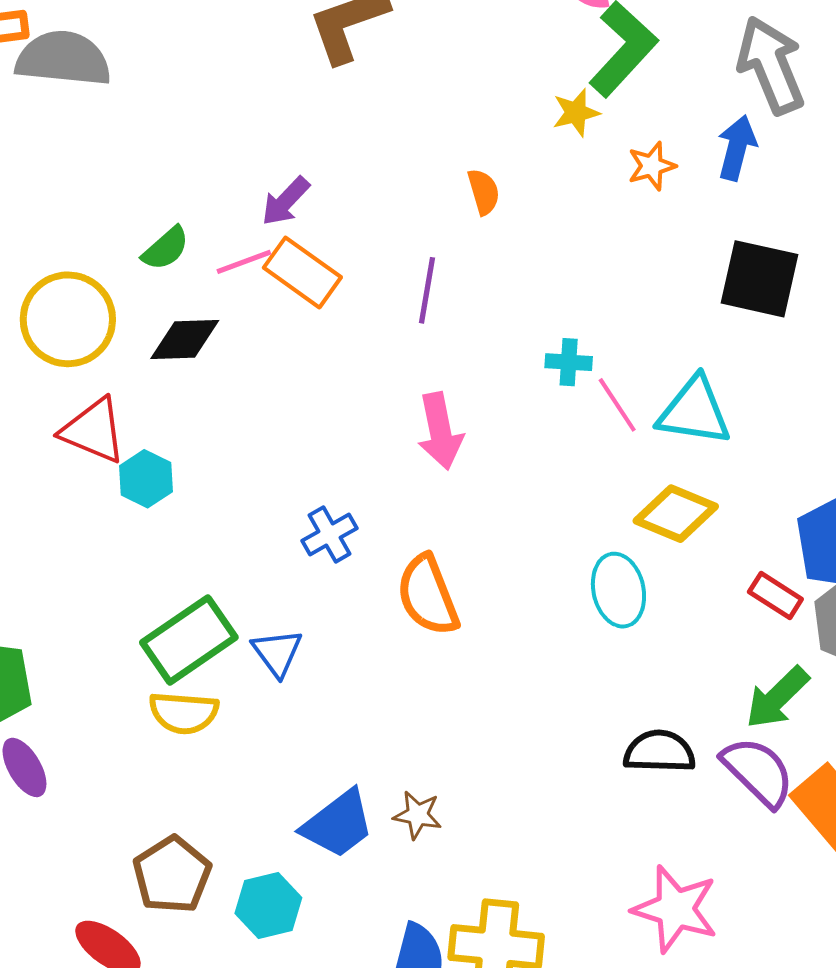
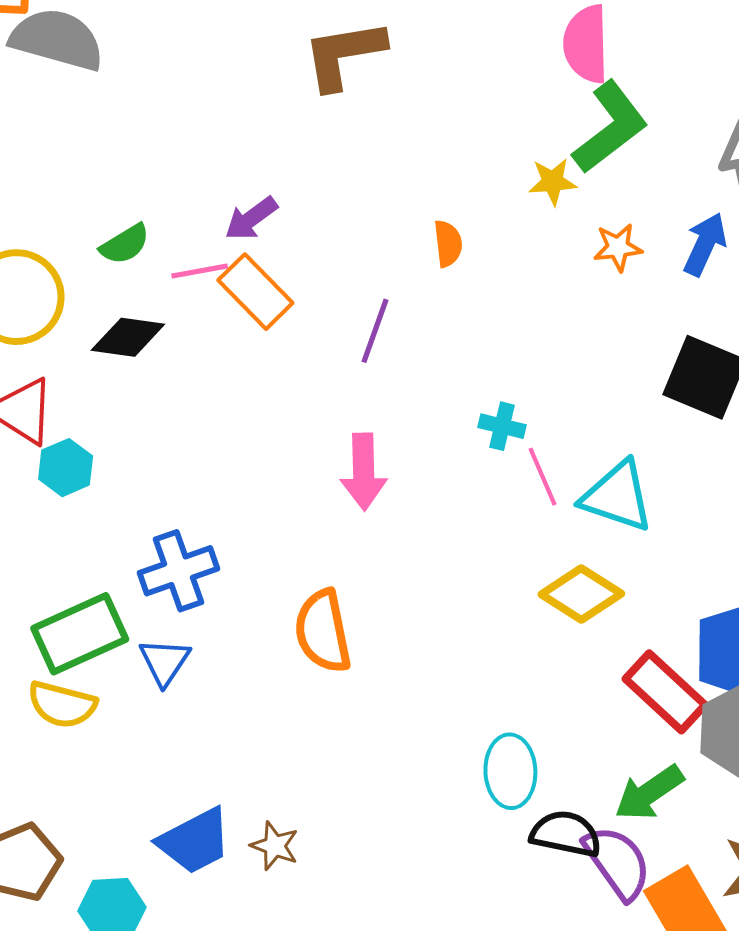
blue cross: (330, 535) -> (178, 571), moved, size x1.4
cyan ellipse: (618, 590) -> (510, 771), moved
red rectangle: (775, 596) -> (665, 692), size x1.6
black semicircle: (659, 752) -> (566, 834), moved

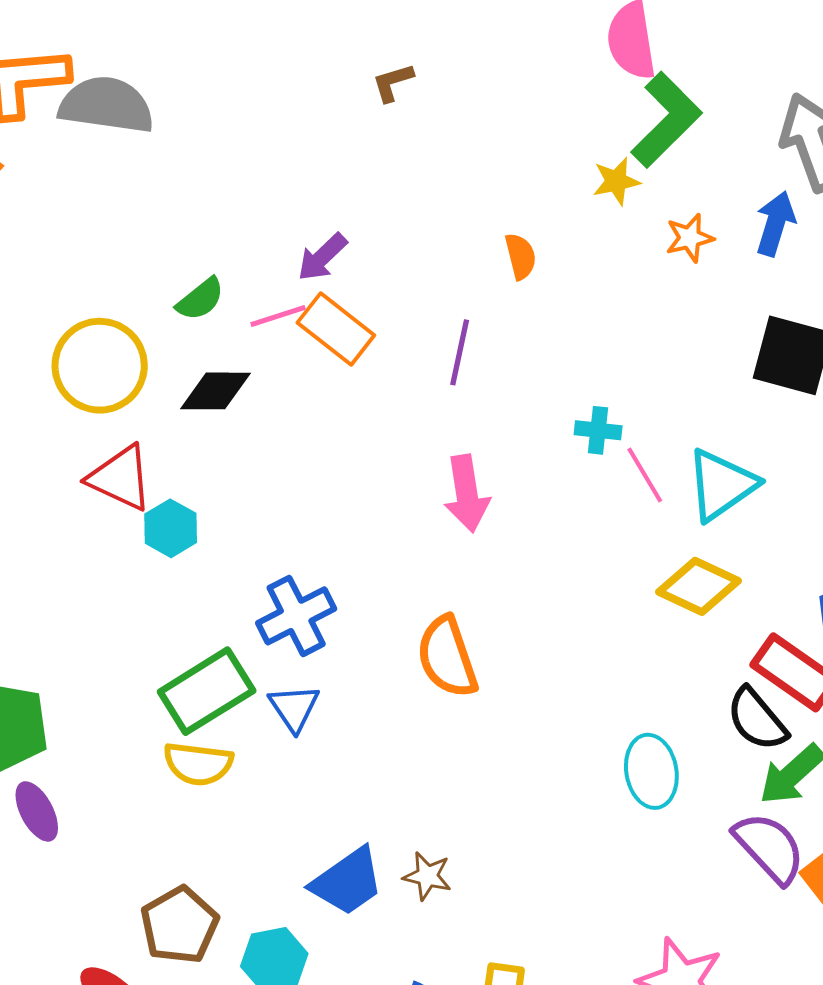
brown L-shape: (344, 54) -> (393, 82), size x0.5
cyan triangle: (617, 496) -> (721, 485), turned -46
black semicircle: (566, 834) -> (757, 719), moved, turned -134

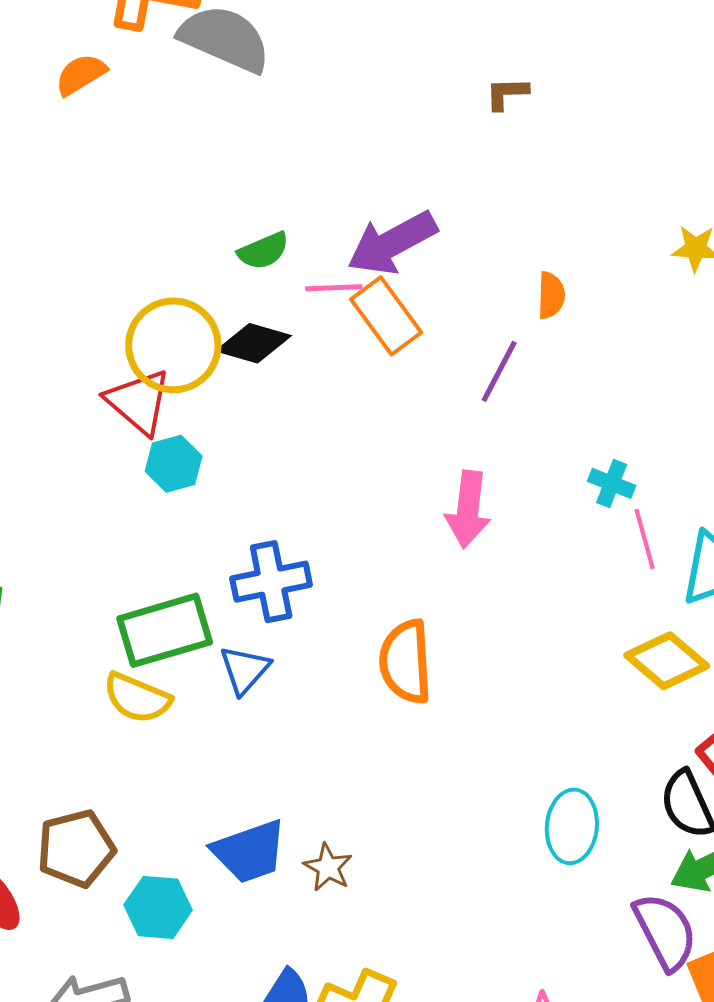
orange semicircle: (521, 256) -> (551, 295), moved
purple arrow: (322, 257) -> (392, 243), size x1.6
yellow circle: (100, 366) -> (173, 345), moved

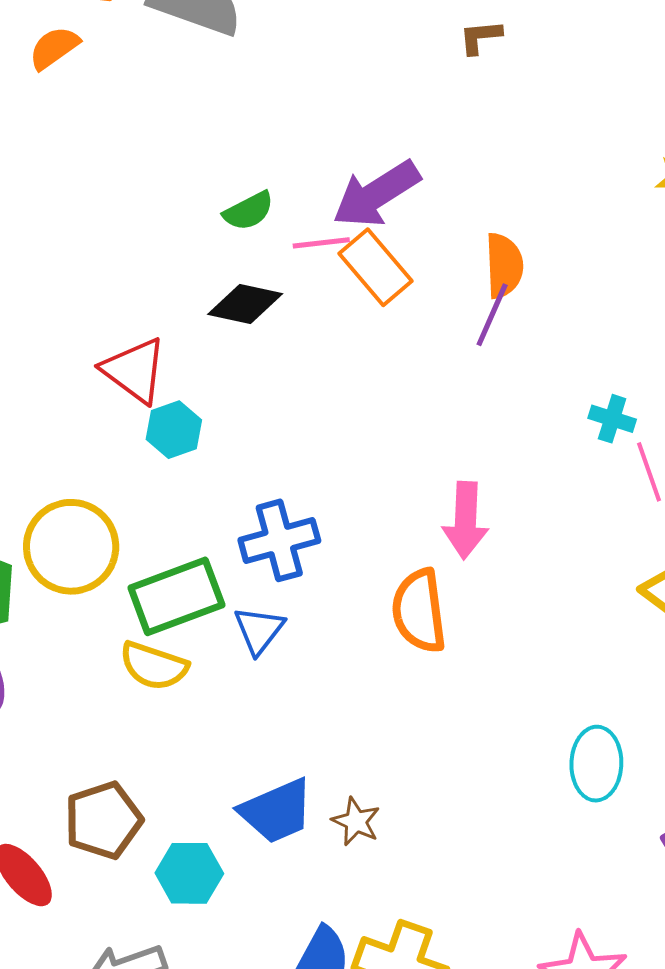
orange semicircle: (551, 295) -> (504, 266), moved, size x1.4
yellow circle: (173, 345) -> (71, 547), moved
pink arrow: (468, 509) -> (465, 520), moved

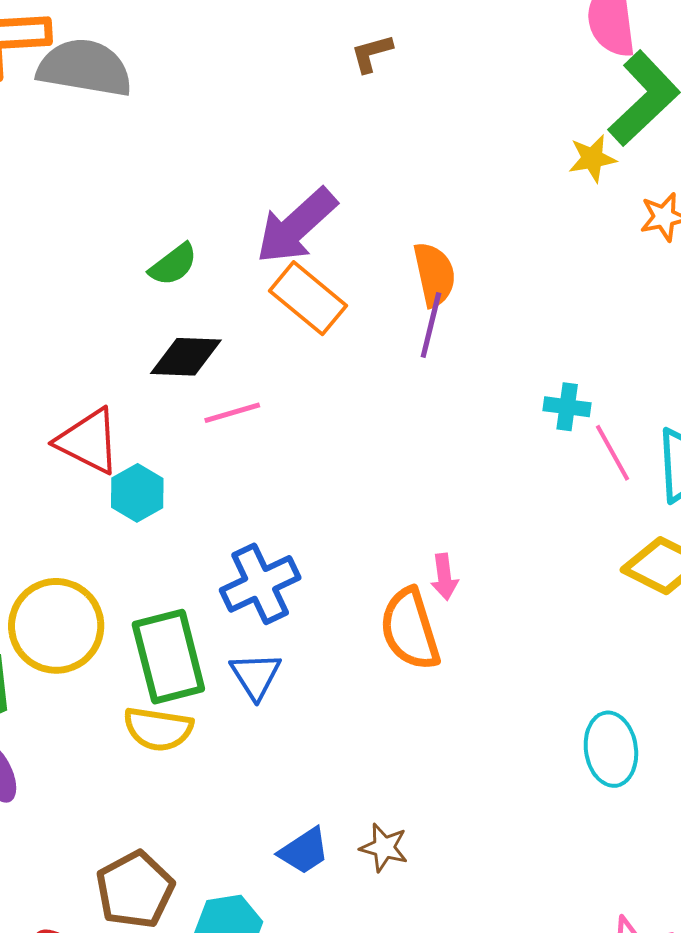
pink line: (321, 243) -> (232, 413), moved
pink arrow: (465, 520) -> (444, 577), moved, size x0.6
green rectangle: (176, 596) -> (168, 657), turned -74
blue trapezoid: (277, 811) -> (304, 851), size x0.7

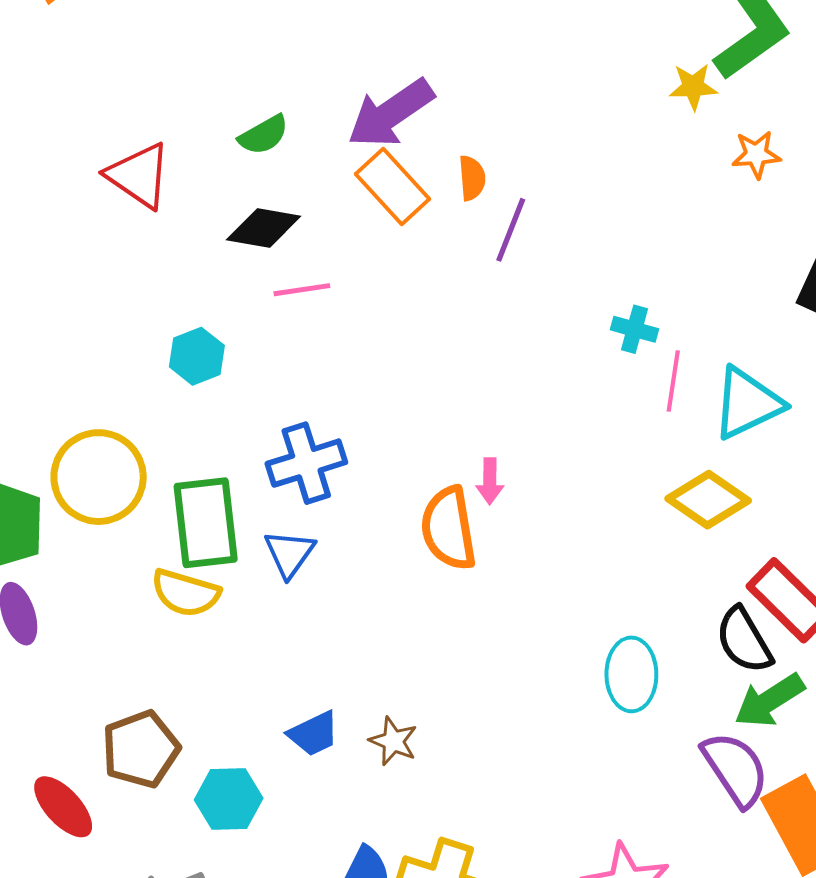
orange semicircle: (434, 274) -> (472, 178), moved, size x0.7
red triangle: (88, 441) -> (139, 175), moved
pink line: (613, 453) -> (673, 381), turned 30

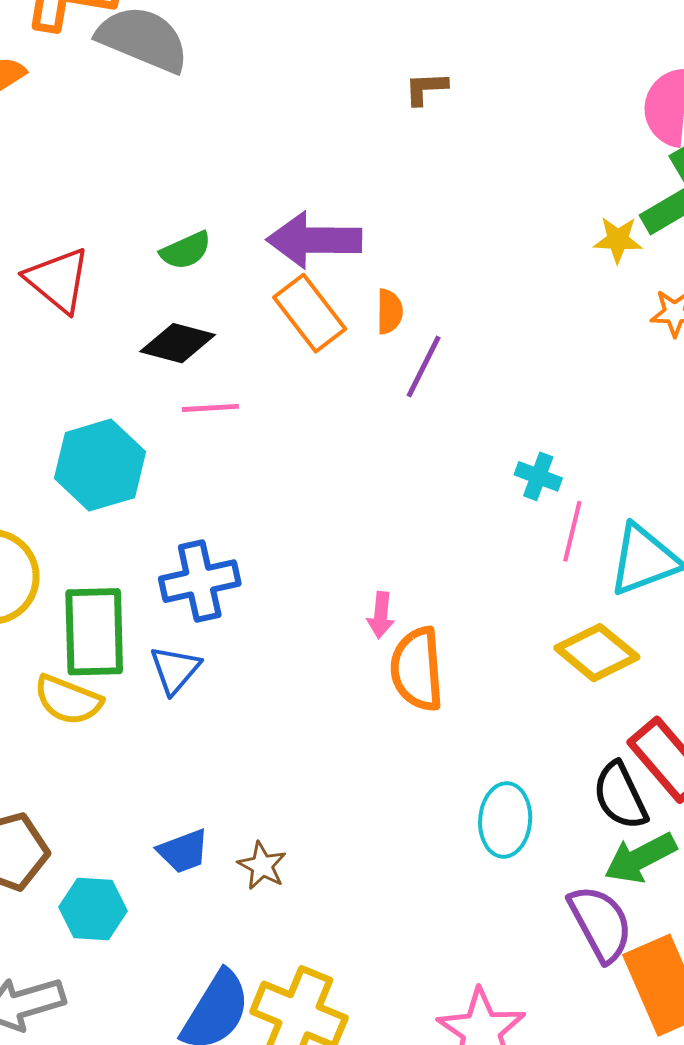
purple arrow: (391, 113) -> (314, 240), turned 30
cyan hexagon: (197, 356) -> (100, 465), size x1.6
orange semicircle: (449, 528) -> (417, 669), moved

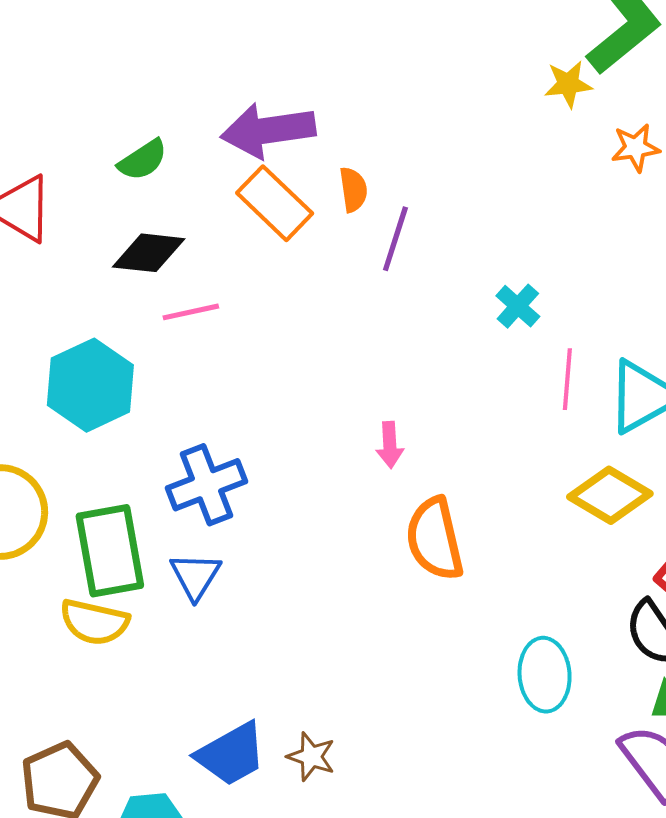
cyan cross: (538, 476) -> (518, 306), moved, turned 30
pink arrow: (381, 615) -> (390, 445), moved
blue trapezoid: (183, 851) -> (231, 754), size x1.4

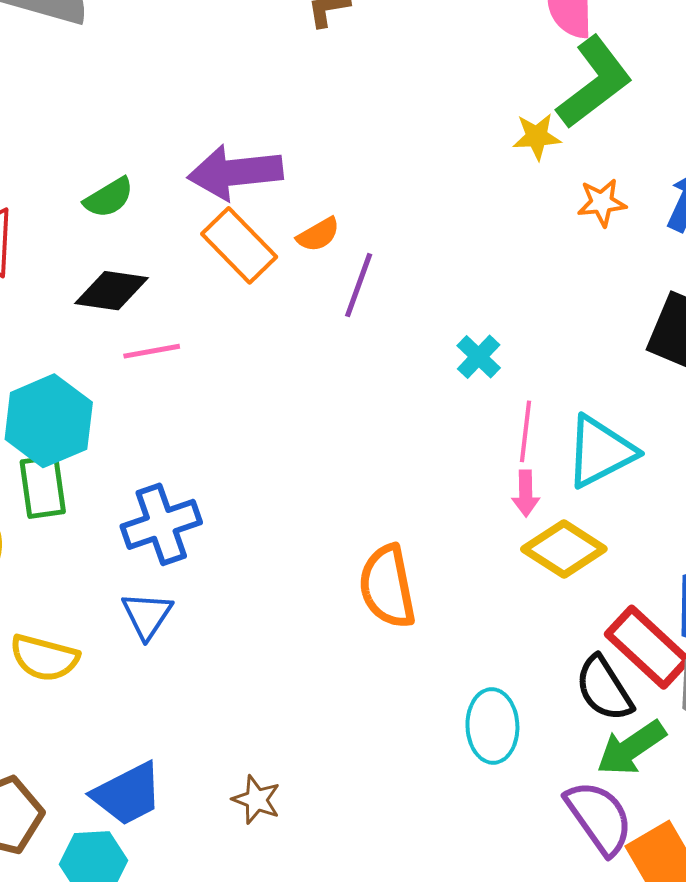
orange semicircle: (353, 190) -> (318, 235), turned 66
pink arrow: (390, 445) -> (526, 493), moved
green rectangle: (110, 551) -> (43, 487), moved, size x0.7
blue trapezoid: (231, 754) -> (127, 794), moved

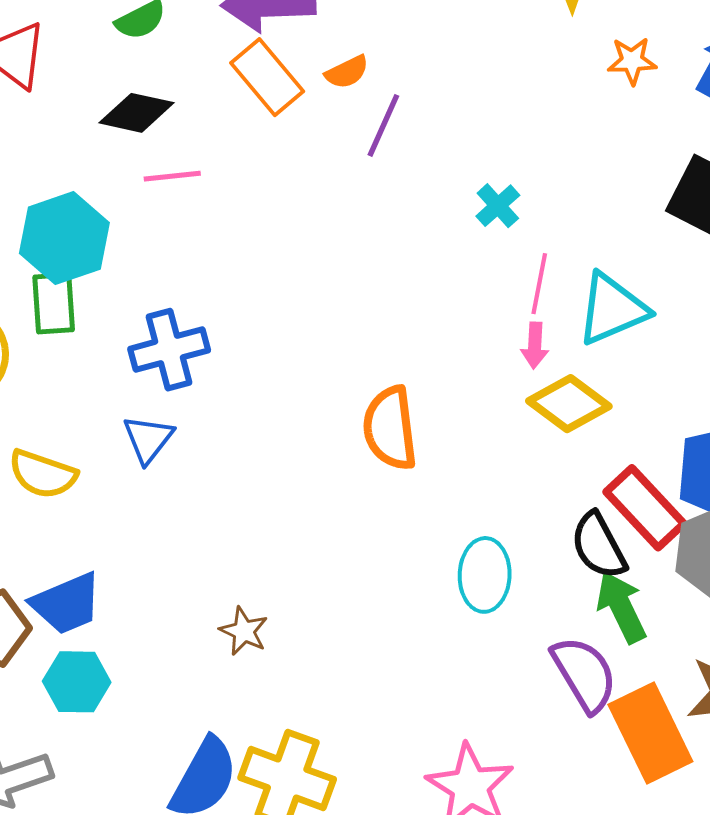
green arrow: (631, 748) -> (621, 607), turned 94
blue trapezoid: (127, 794) -> (67, 604), moved

